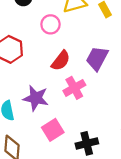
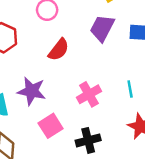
purple trapezoid: (97, 58) -> (102, 28), moved
pink cross: (74, 88) -> (89, 94), moved

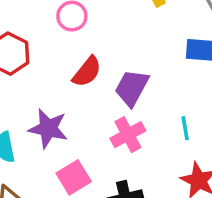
purple trapezoid: (102, 28) -> (132, 88), moved

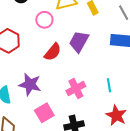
purple trapezoid: (132, 88) -> (79, 42), moved

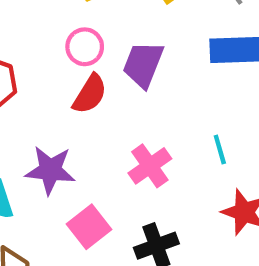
pink circle: (44, 20) -> (85, 47), moved

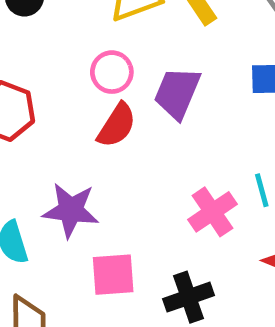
pink cross: (150, 166) -> (212, 212), moved
pink square: (89, 227) -> (113, 275), turned 33

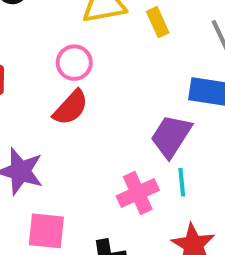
purple trapezoid: (177, 93) -> (171, 136), moved

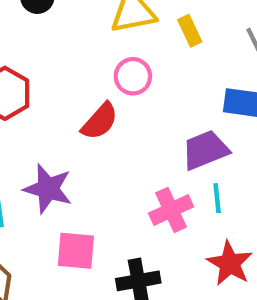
pink circle: (74, 63) -> (133, 76), moved
purple trapezoid: (171, 136) -> (205, 150), turned 36

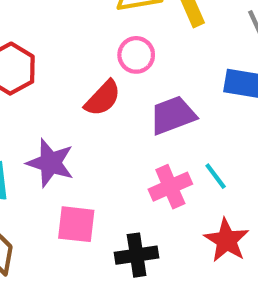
purple trapezoid: (205, 150) -> (173, 115), moved
cyan line: (217, 198) -> (216, 176), turned -32

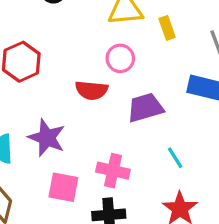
red semicircle: (103, 98) -> (92, 90), turned 48
pink cross: (170, 187) -> (113, 171), moved, turned 32

